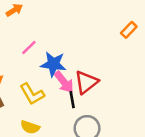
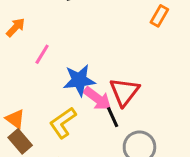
pink line: (29, 47) -> (42, 54), moved
yellow L-shape: (32, 94) -> (63, 123), turned 100

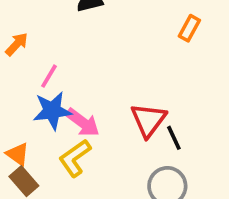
blue star: (79, 80) -> (52, 111), moved
pink arrow: (97, 99) -> (83, 122), moved
black line: (113, 117) -> (174, 138), moved

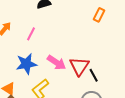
pink line: (49, 76) -> (31, 34), moved
pink arrow: (83, 122) -> (56, 63), moved

